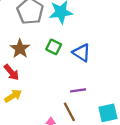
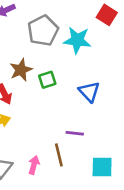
green square: (54, 47) -> (47, 80), moved, turned 32

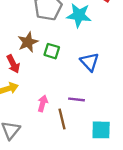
green square: (47, 80) -> (52, 51), turned 35
pink arrow: (34, 165) -> (43, 103), moved

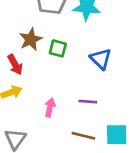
brown line: (62, 119) -> (83, 136), moved, turned -60

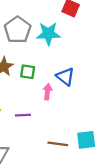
purple line: (88, 102) -> (23, 115), moved
pink arrow: (50, 108) -> (47, 92), moved

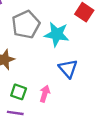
green square: (28, 72) -> (19, 92), moved
blue triangle: (65, 77) -> (68, 69), moved

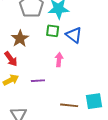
green square: (19, 92) -> (53, 31), moved

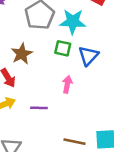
blue triangle: (74, 35) -> (88, 56), turned 30

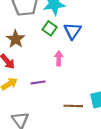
green square: (63, 48) -> (50, 28), turned 32

